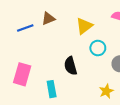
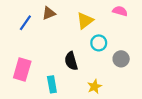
blue line: (25, 28) -> (25, 23), turned -35
yellow star: (106, 91) -> (94, 87), moved

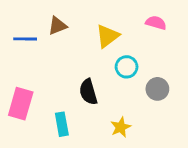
blue line: (25, 23) -> (25, 39), turned 56

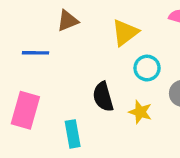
blue line: (25, 39) -> (36, 53), moved
yellow star: (121, 127) -> (140, 112), moved, turned -30

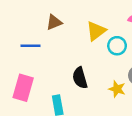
cyan circle: (147, 68) -> (117, 46), moved
yellow star: (140, 112) -> (117, 89), moved

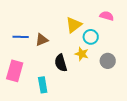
brown triangle: (54, 22) -> (42, 40), moved
yellow star: (117, 89) -> (82, 54), moved

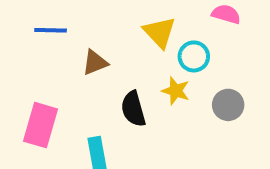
yellow triangle: (74, 25) -> (160, 32), turned -36
blue line: (21, 37) -> (51, 30), moved

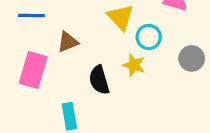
gray circle: (228, 105) -> (192, 58), moved
pink rectangle: (41, 125) -> (33, 70), moved

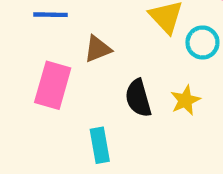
yellow star: (134, 65) -> (185, 100), moved, turned 30

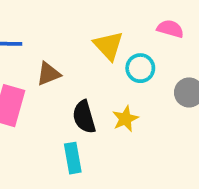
cyan rectangle: (100, 145) -> (73, 158), moved

